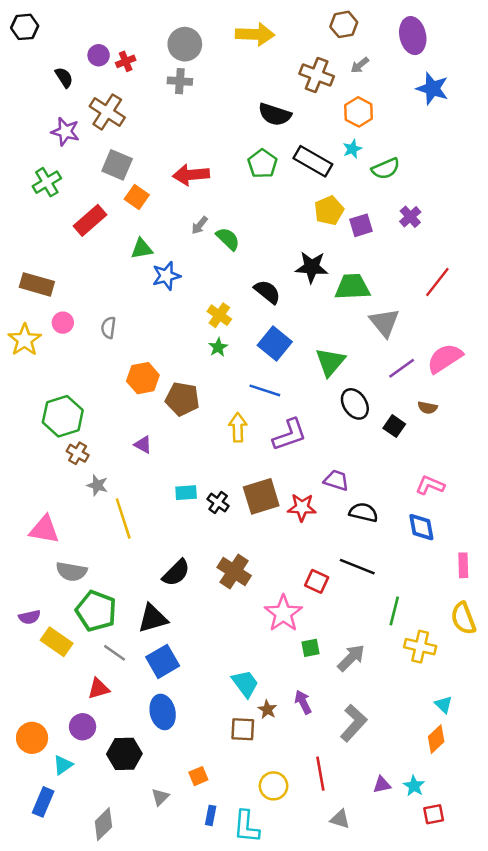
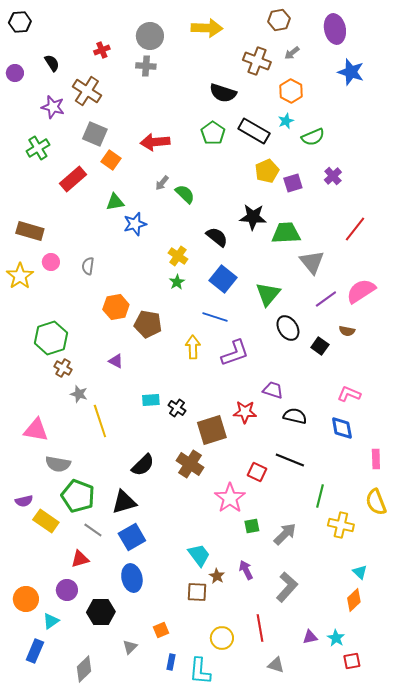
purple circle: (99, 55) -> (15, 73), moved
brown square: (261, 496) -> (212, 430), moved

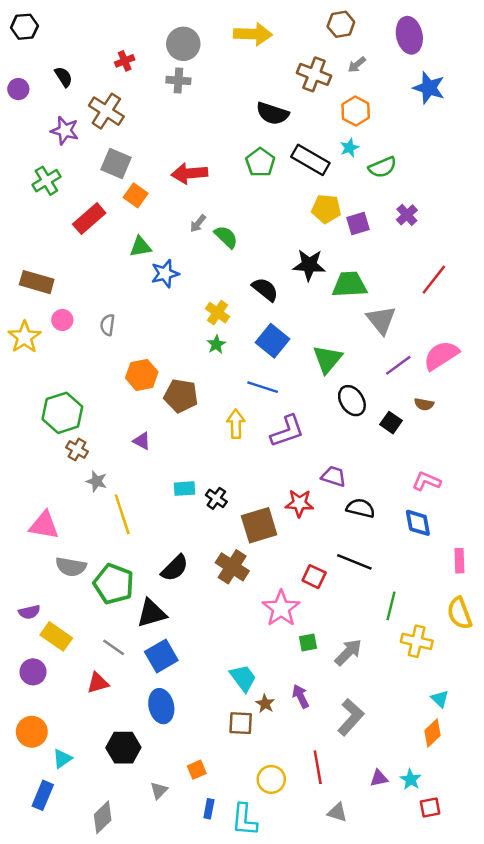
yellow pentagon: (267, 171) -> (326, 209), turned 30
green pentagon: (78, 496) -> (114, 584), moved
purple circle: (67, 590) -> (33, 672), moved

